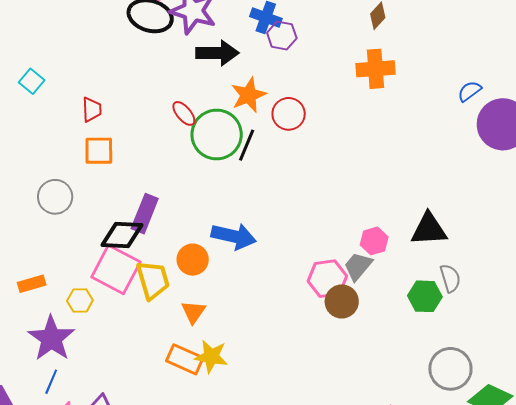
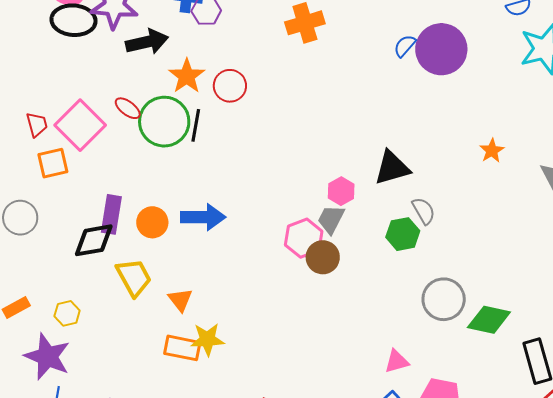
blue semicircle: (470, 91) -> (405, 46), moved
orange circle: (193, 260) -> (152, 222), moved
pink square: (116, 270) -> (80, 125), moved, turned 30

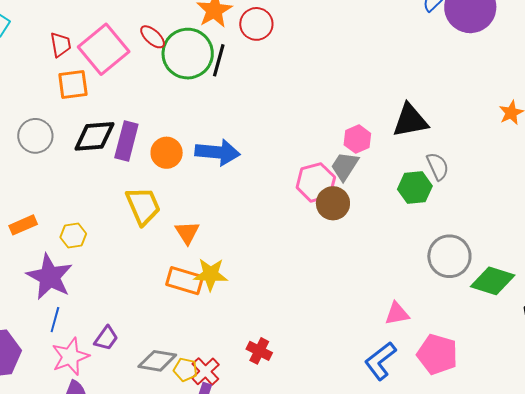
black diamond: (94, 240) -> (94, 136), moved

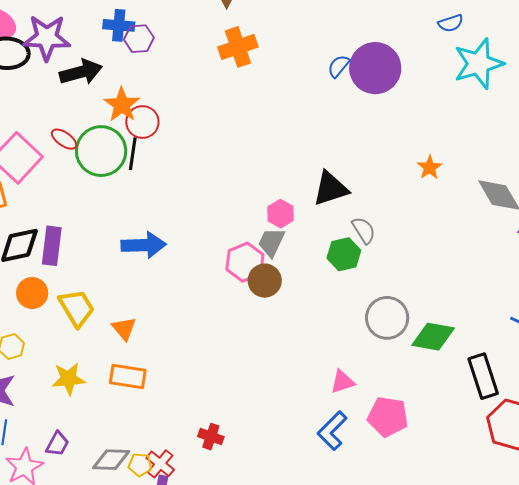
red circle: (256, 24) -> (142, 122), moved
orange circle: (167, 153) -> (32, 293), moved
yellow star: (211, 274) -> (68, 379), moved

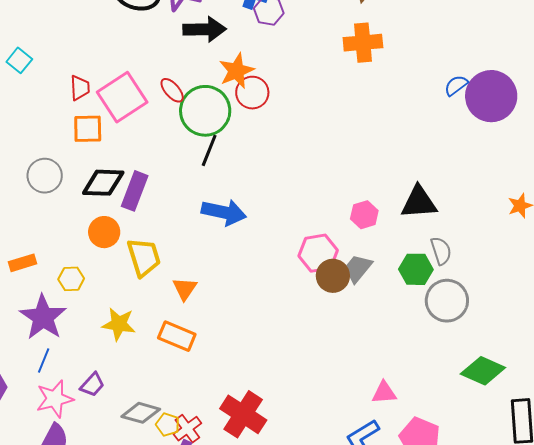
black line: (133, 154) -> (209, 150), moved
gray trapezoid: (271, 242) -> (358, 268), moved
gray circle: (387, 318) -> (447, 301), moved
red cross: (211, 437) -> (243, 414), size x1.8

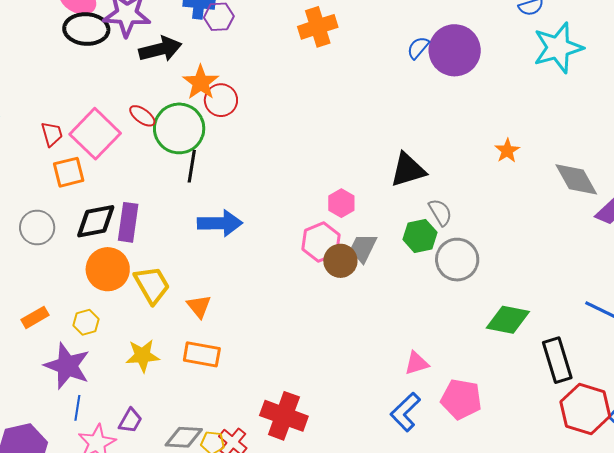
pink hexagon: (364, 215) -> (341, 203), moved
orange circle: (104, 232) -> (108, 269), size x1.4

